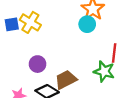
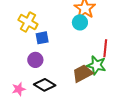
blue square: (12, 24) -> (42, 38), moved
brown trapezoid: (66, 80) -> (83, 73), moved

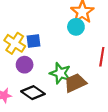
yellow cross: (28, 22) -> (15, 43), moved
green star: (96, 65) -> (60, 73), moved

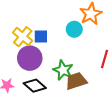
cyan circle: (76, 27) -> (74, 29), moved
purple circle: (25, 65) -> (30, 58), size x1.5

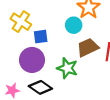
yellow cross: (23, 37) -> (21, 22), moved
brown trapezoid: (76, 81) -> (88, 47), moved

